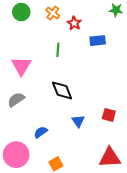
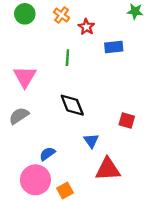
red square: (109, 115) -> (127, 121), moved
pink circle: (16, 155) -> (35, 180), moved
red triangle: (110, 158) -> (108, 169), moved

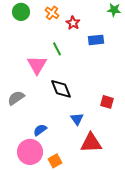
green line: (67, 58) -> (57, 49), turned -32
pink triangle: (25, 77) -> (37, 65), moved

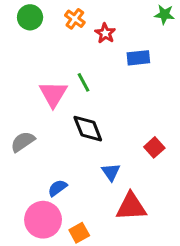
green line: (57, 49) -> (83, 82), moved
red square: (107, 102) -> (154, 147), turned 32

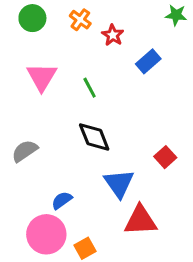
blue rectangle: (138, 58) -> (148, 61), turned -35
pink triangle: (53, 94) -> (42, 77), moved
blue triangle: (111, 172) -> (119, 183), size x1.5

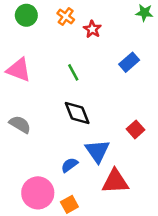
blue rectangle: (148, 61) -> (129, 62), moved
pink triangle: (42, 77) -> (19, 70), moved, turned -40
gray semicircle: (25, 151) -> (20, 124), turned 65
blue semicircle: (62, 200) -> (69, 165), moved

